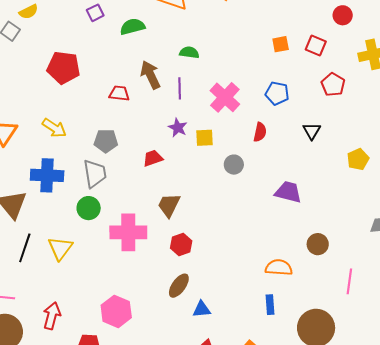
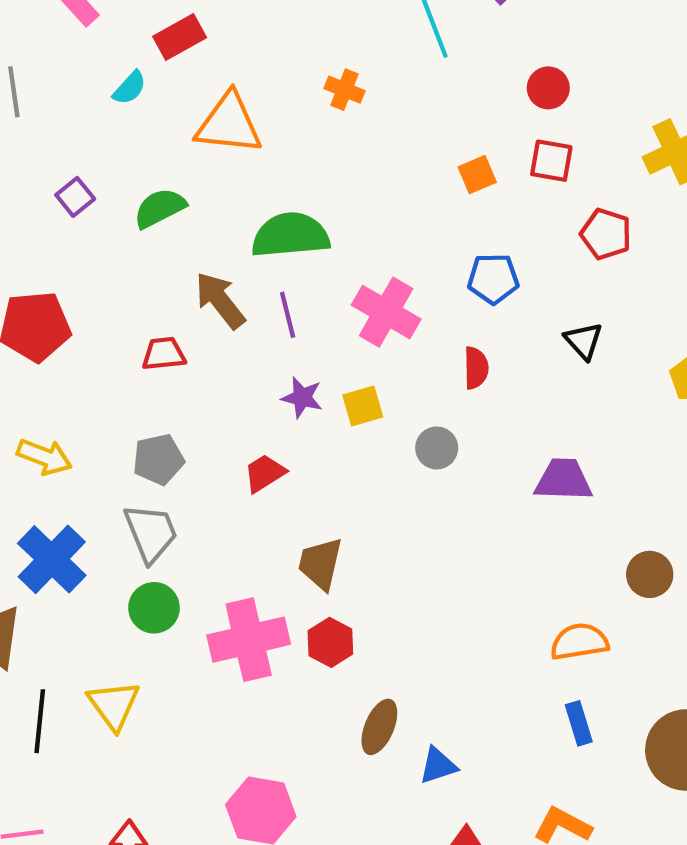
red circle: (343, 15) -> (548, 88), moved
green semicircle: (189, 52) -> (290, 235), size x1.8
blue cross: (47, 175) -> (52, 559), turned -36
red hexagon: (181, 244) -> (330, 642), moved

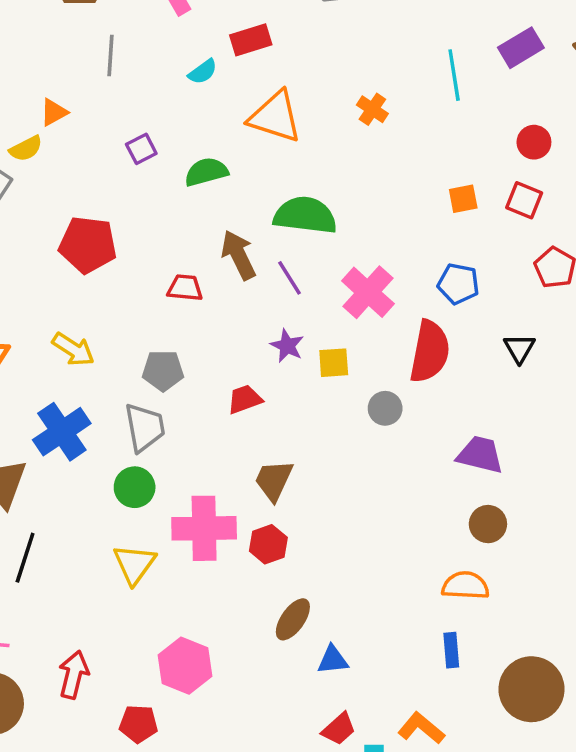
purple line: (288, 315) -> (290, 278), turned -30
red semicircle: (476, 368) -> (430, 352), size x1.8
brown circle: (650, 574) -> (488, 524), moved
yellow triangle: (114, 705) -> (134, 564), moved

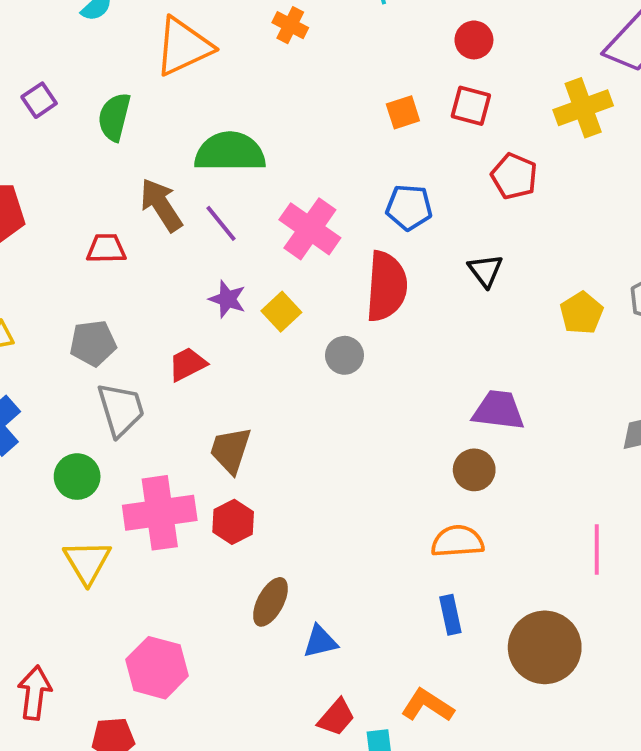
orange triangle: (275, 117) -> (183, 47), turned -36
green semicircle: (206, 172) -> (114, 117), turned -54
yellow square: (334, 363) -> (281, 312), turned -32
gray trapezoid: (145, 427) -> (121, 410), moved
purple trapezoid: (480, 455) -> (498, 410), moved

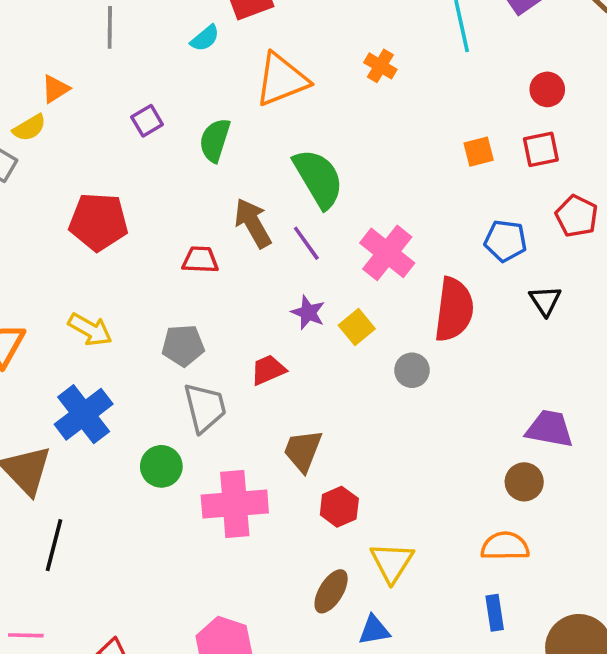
red square: (471, 106) -> (541, 149), turned -30
green semicircle: (230, 152) -> (318, 178), turned 56
blue pentagon: (409, 207) -> (505, 241), moved
red hexagon: (233, 522) -> (339, 507), moved
yellow triangle: (87, 562) -> (392, 562), moved

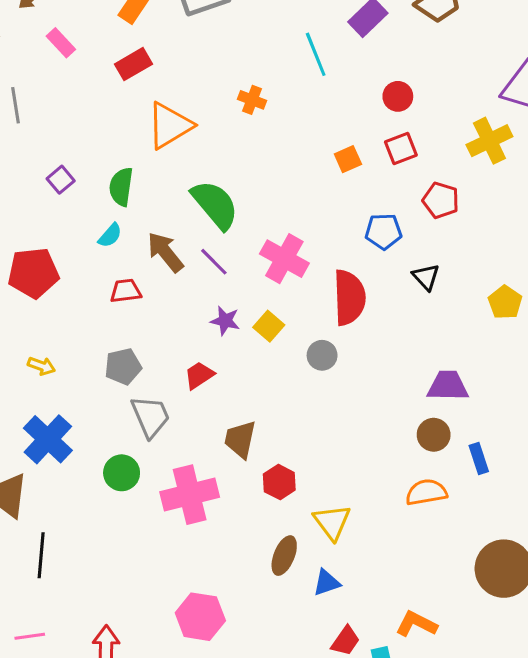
cyan semicircle: (205, 38) -> (110, 235), moved
yellow arrow: (90, 329) -> (41, 366), size x0.7
blue rectangle: (495, 613) -> (479, 458), moved

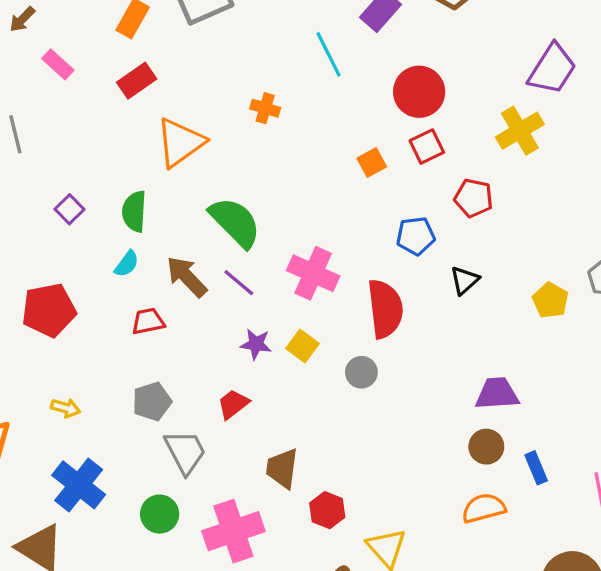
red circle: (398, 96) -> (419, 92), size x1.6
black triangle: (426, 277) -> (465, 280), turned 36

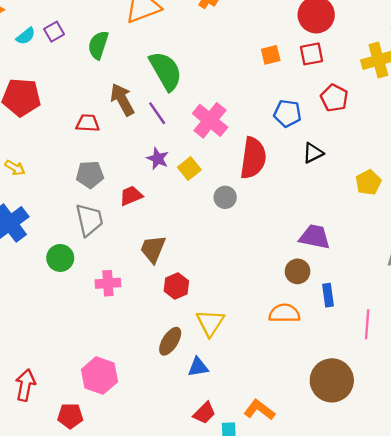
cyan semicircle: (127, 264) -> (26, 36), moved
gray pentagon: (152, 401) -> (90, 175), moved
pink cross: (233, 531) -> (108, 283), size x0.6

